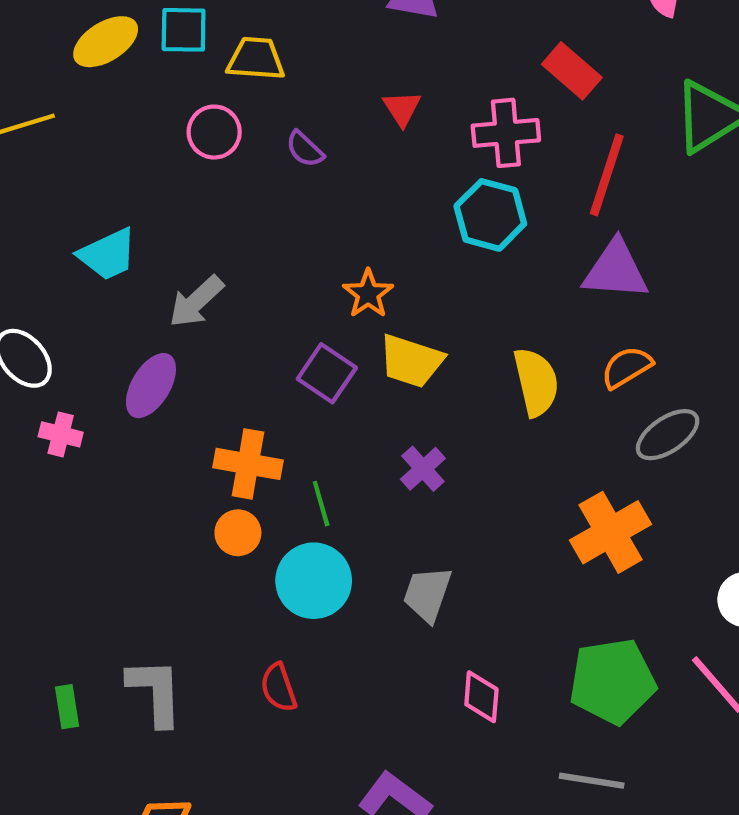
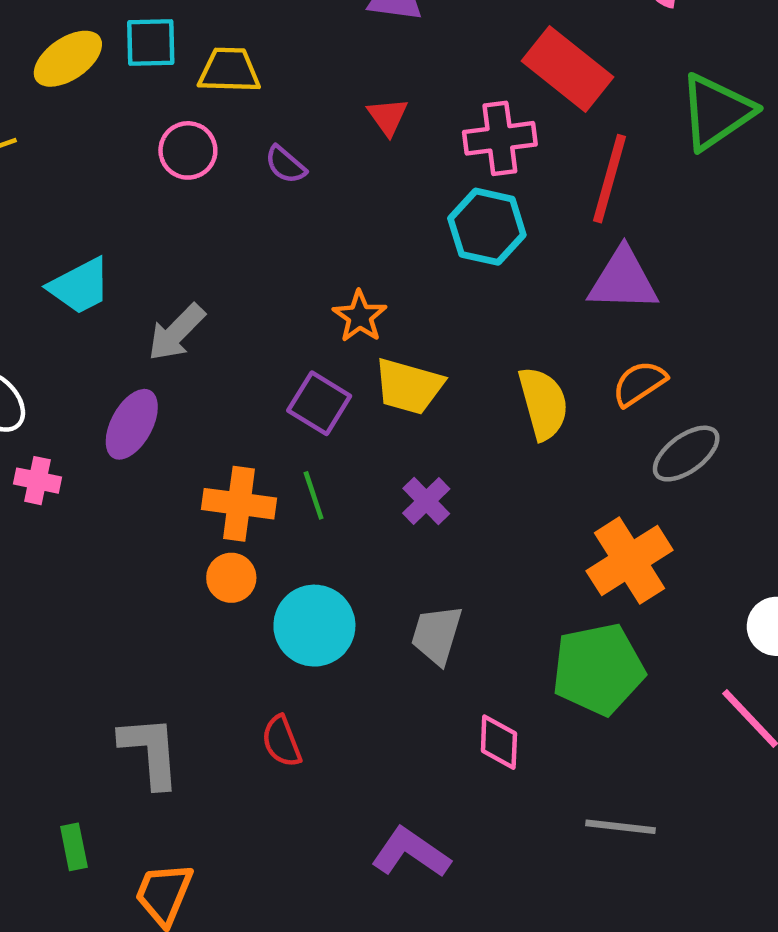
red rectangle: (572, 71) -> (568, 69), size x1.4
green line: (321, 504) -> (314, 495), moved
green pentagon: (612, 681) -> (598, 669), moved
green rectangle: (67, 707) -> (74, 847), moved

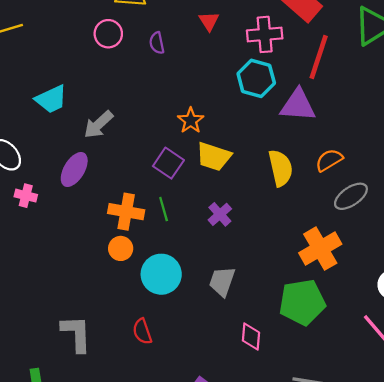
purple semicircle: (286, 165) -> (157, 43), turned 35
purple triangle: (623, 280) -> (298, 105), moved

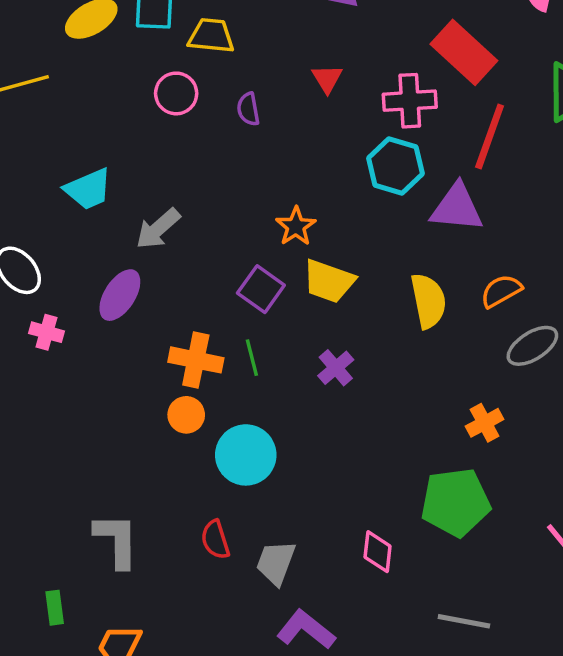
orange cross: (320, 249) -> (485, 423), size x0.6
gray trapezoid: (222, 281) -> (276, 563), moved

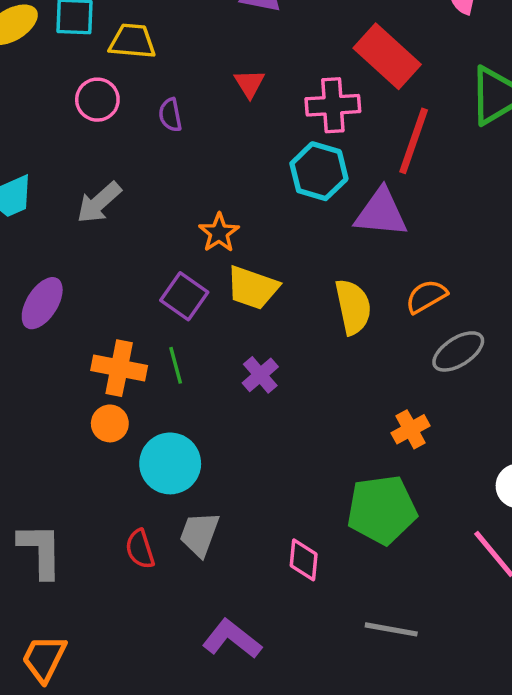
gray arrow: (158, 229) -> (99, 203), moved
gray trapezoid: (276, 563) -> (199, 534), moved

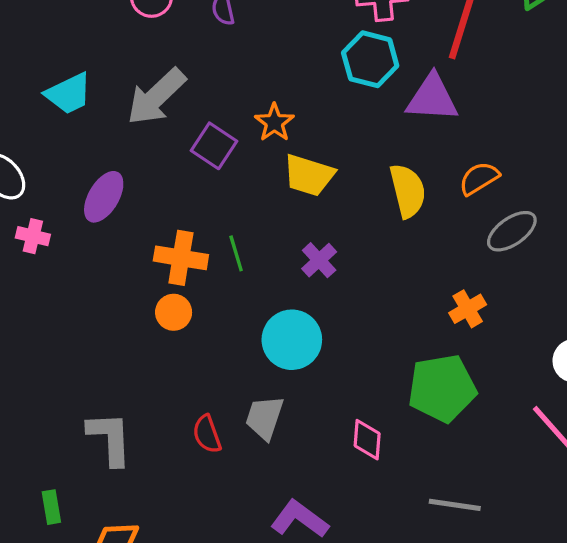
gray arrow: (99, 203) -> (156, 97), size x1.4
purple square: (184, 296) -> (214, 146), moved
cyan circle: (170, 463) -> (292, 340), moved

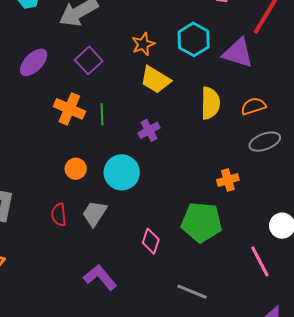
cyan hexagon: (370, 59) -> (194, 39), moved
purple square: (214, 146) -> (89, 60), moved
orange circle: (174, 312) -> (76, 169), moved

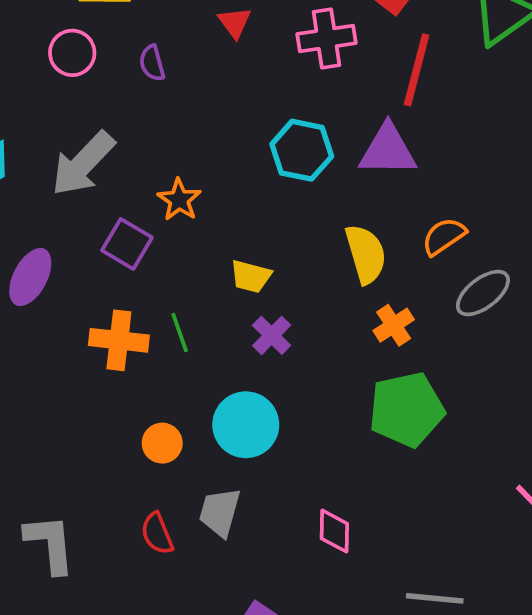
orange star: (143, 44) -> (179, 200), moved
yellow trapezoid: (155, 80) -> (251, 276), moved, size x0.7
orange cross: (228, 180) -> (394, 325), moved
green pentagon: (202, 222) -> (406, 409), moved

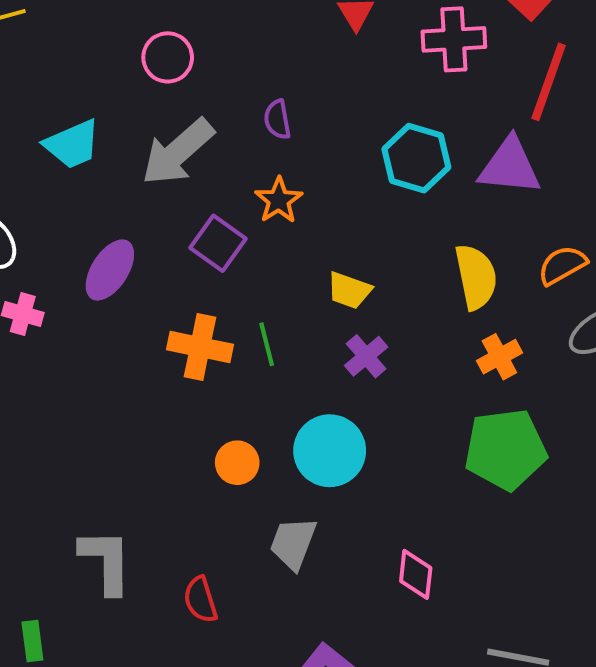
pink circle: (72, 53) -> (168, 57), moved
purple semicircle: (152, 63) -> (277, 119), moved
red semicircle: (157, 533) -> (200, 600), moved

